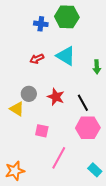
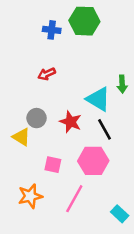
cyan triangle: (66, 56) -> (98, 99), moved
pink hexagon: (88, 128) -> (93, 161), moved
orange star: (15, 171) -> (30, 196), moved

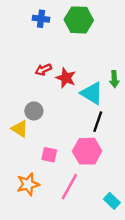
blue cross: (52, 30) -> (41, 19), moved
red star: (71, 122) -> (66, 78), moved
black line: (105, 129) -> (98, 122), turned 48

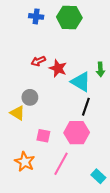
orange star: (28, 184) -> (25, 162), turned -30

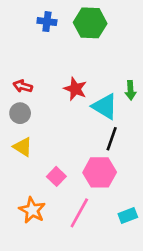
red arrow: (38, 61) -> (23, 86), moved, turned 40
gray circle: (30, 97) -> (20, 113), moved
pink square: (43, 136) -> (56, 176), turned 32
cyan rectangle: (98, 176) -> (128, 216), moved, turned -64

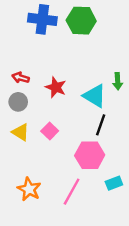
blue cross: (47, 22) -> (42, 19), size x1.6
red star: (75, 89) -> (56, 87), moved
pink square: (56, 176) -> (50, 131), moved
cyan rectangle: (128, 216) -> (114, 183), moved

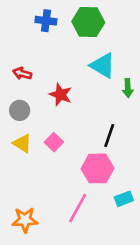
blue cross: (42, 19) -> (46, 21), size x0.7
red arrow: (21, 78) -> (22, 73), moved
cyan triangle: (95, 96) -> (103, 66), moved
orange star: (29, 189) -> (25, 220), moved, turned -30

